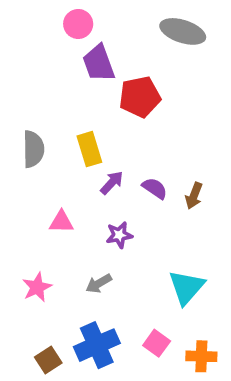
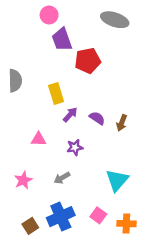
gray semicircle: (33, 149) -> (15, 81), moved

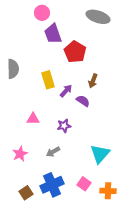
red pentagon: (88, 61) -> (75, 52), turned -30
purple arrow: (70, 115) -> (66, 91), moved
brown arrow: (122, 123) -> (93, 81), moved

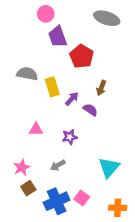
gray semicircle: (13, 69) -> (27, 74), moved, turned -78
pink square: (84, 184) -> (82, 198), moved
brown square: (26, 193) -> (28, 188), moved

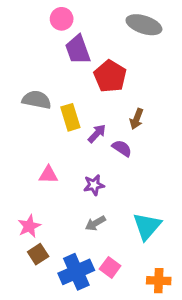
gray arrow: (58, 165) -> (95, 223), moved

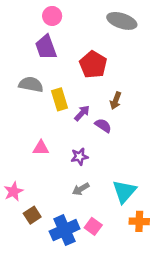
purple trapezoid: (78, 50) -> (46, 47), moved
pink star: (29, 226) -> (14, 191), moved
orange cross: (159, 281) -> (139, 221), moved

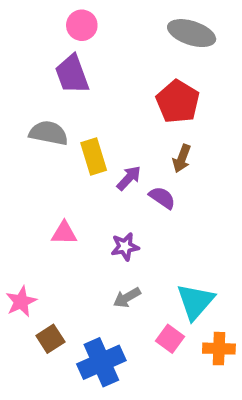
red pentagon: (93, 65) -> (178, 102), moved
pink square: (93, 226) -> (170, 339), moved

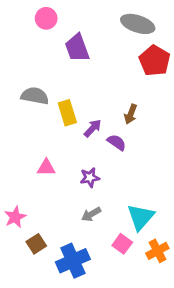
pink circle: (82, 25) -> (46, 18), moved
purple trapezoid: (72, 74) -> (77, 48), moved
red pentagon: (178, 102) -> (155, 61), moved
orange cross: (219, 349) -> (157, 251), turned -30

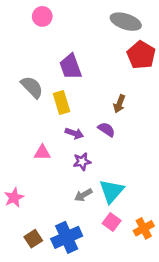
purple trapezoid: (77, 48) -> (71, 67), moved
gray semicircle: (35, 96) -> (32, 87), turned 35
purple arrow: (93, 128) -> (74, 133), moved, turned 66
cyan triangle: (141, 217) -> (112, 191), moved
brown square: (36, 244) -> (33, 239), moved

